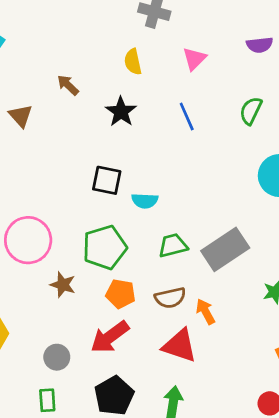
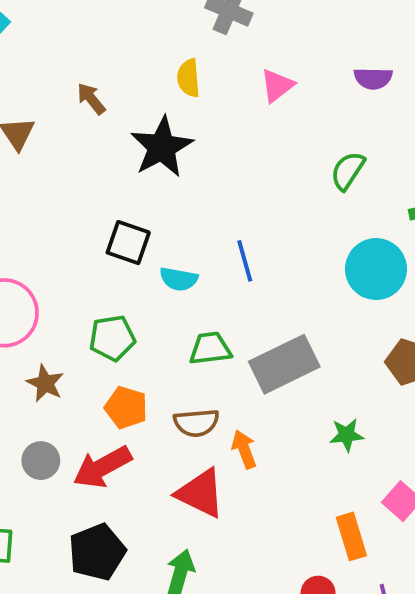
black star: (121, 112) -> (162, 147), size x1.4
blue line: (187, 117) -> (245, 261), moved
green pentagon: (105, 247) -> (112, 338), size x0.7
gray circle: (57, 357) -> (41, 461), moved

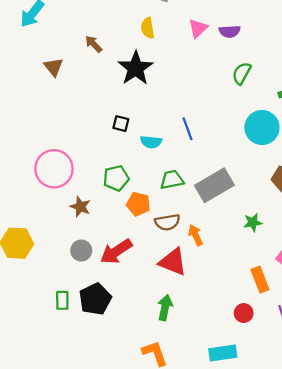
purple semicircle: (373, 78) -> (230, 31), moved
black square: (128, 243) -> (121, 124), size x0.7
orange pentagon: (126, 407) -> (138, 204), moved
black pentagon: (97, 552) -> (95, 299), moved

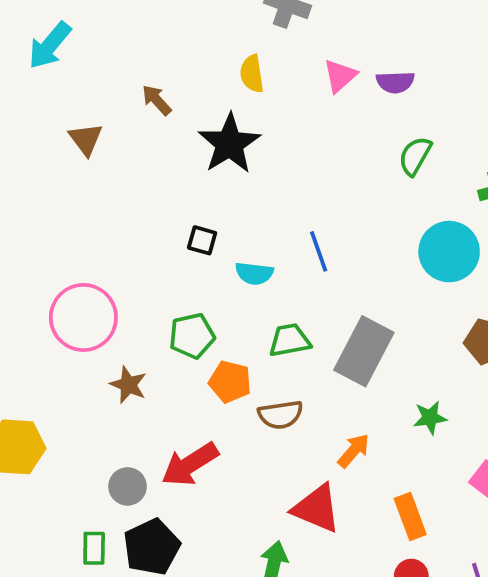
gray rectangle: (214, 185) -> (364, 351), turned -33
orange arrow: (195, 235) -> (354, 451), moved, turned 65
gray circle: (81, 251) -> (128, 486), moved
red triangle: (173, 262) -> (317, 508), moved
orange rectangle: (260, 280) -> (410, 517), moved

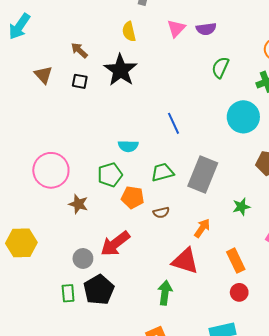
black square: (202, 240) -> (80, 81), moved
cyan semicircle: (254, 273) -> (128, 146), moved
brown semicircle: (280, 415) -> (161, 213), size x0.7

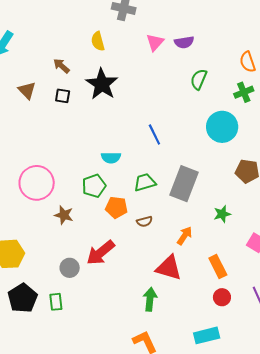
yellow semicircle: (129, 32) -> (98, 41), moved
black pentagon: (99, 290) -> (23, 298), moved

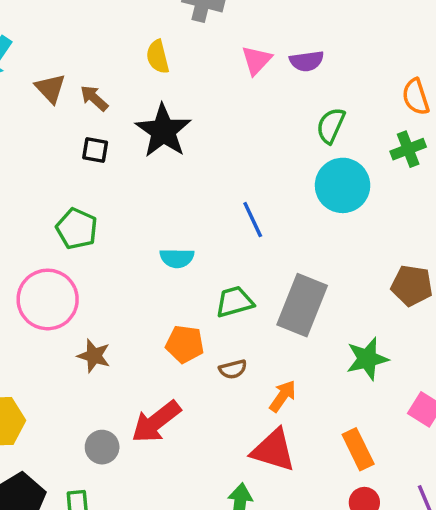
brown triangle: (27, 90) -> (50, 88), moved
cyan circle: (222, 127) -> (343, 185), moved
green pentagon: (94, 186) -> (77, 229), moved, turned -30
green star: (222, 214) -> (367, 359), size x1.4
orange arrow: (185, 236) -> (283, 396), moved

